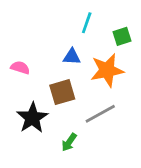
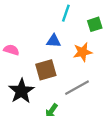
orange star: (107, 70) -> (83, 52), size x0.7

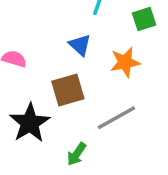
blue triangle: (54, 41) -> (80, 45), turned 40

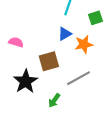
blue triangle: (80, 45) -> (65, 34), moved, turned 48

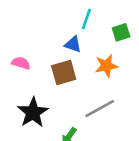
blue triangle: (65, 34) -> (73, 44), moved, turned 48
brown square: (49, 61) -> (64, 72), moved

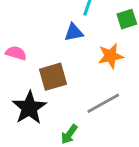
blue triangle: (73, 44) -> (74, 32), turned -30
brown square: (64, 72) -> (53, 77), moved

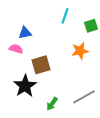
blue triangle: (74, 32) -> (25, 33), moved
gray line: (103, 103) -> (84, 97), moved

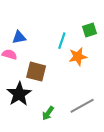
cyan line: (65, 16) -> (62, 41), moved
brown square: (41, 65) -> (36, 72), turned 30

